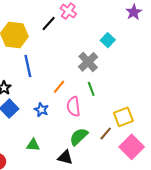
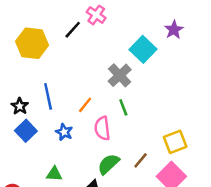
purple star: (134, 12) -> (174, 30), moved
cyan square: (108, 40) -> (143, 49), size x1.5
blue line: (28, 66) -> (48, 96), moved
yellow square: (123, 117) -> (175, 142), moved

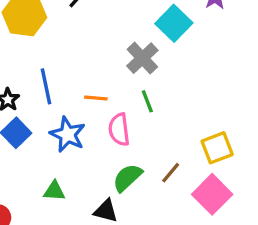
orange line: (85, 105) -> (96, 98), turned 56
blue star: (64, 132) -> (68, 134), size x1.5

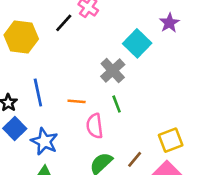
blue star: (68, 134) -> (44, 141), moved

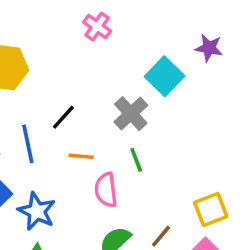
black line: (64, 23) -> (63, 117), moved
purple star: (169, 23) -> (209, 48), turned -30

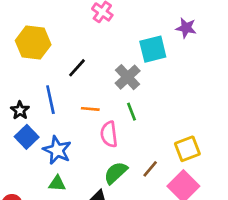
cyan square: (165, 76) -> (153, 49), turned 32
black line: (63, 117) -> (77, 68), moved

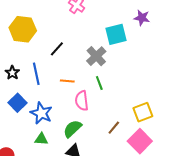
black star: (20, 110) -> (12, 73), moved
green semicircle: (116, 173) -> (72, 129), moved

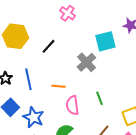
black line: (57, 49) -> (48, 46), moved
green line: (99, 83) -> (99, 98), moved

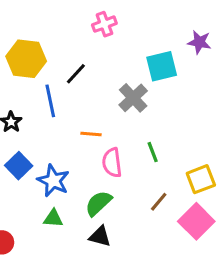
pink cross: (67, 13) -> (104, 24), turned 35
blue line: (28, 79) -> (50, 101), moved

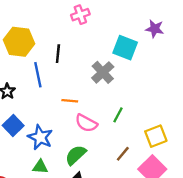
cyan square: (162, 66) -> (125, 48), turned 35
black line: (76, 74) -> (58, 54), turned -36
green line: (153, 152) -> (118, 115), turned 49
pink semicircle: (112, 163) -> (86, 123), turned -55

